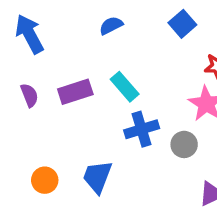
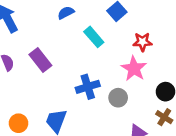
cyan rectangle: (125, 87) -> (94, 37), moved
purple rectangle: (75, 92) -> (40, 60), turned 70

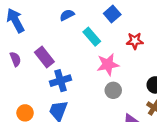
pink star: (134, 69) -> (108, 65), moved, turned 30
blue cross: (88, 87) -> (61, 81), moved

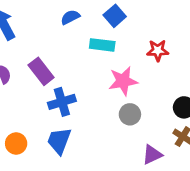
blue square: (112, 14) -> (115, 16), moved
cyan rectangle: (92, 37) -> (102, 45), turned -42

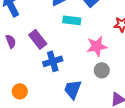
cyan rectangle: (102, 45) -> (72, 20), moved
blue trapezoid: (59, 141) -> (73, 89), moved

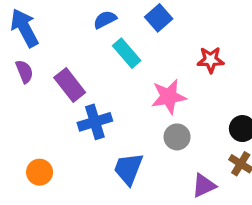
cyan rectangle: (72, 20) -> (127, 53), turned 42
purple semicircle: (11, 41) -> (24, 72), moved

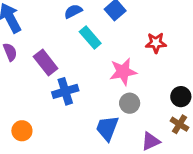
blue trapezoid: (128, 169) -> (107, 128), moved

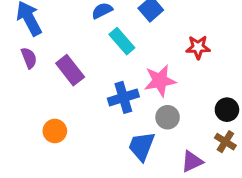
blue cross: (65, 91) -> (123, 97), moved
orange circle: (22, 131) -> (55, 131), moved

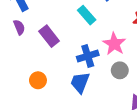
pink star: (160, 81) -> (114, 44), turned -30
blue trapezoid: (142, 146) -> (80, 82), moved

